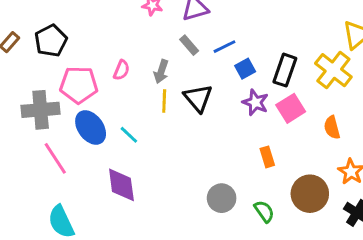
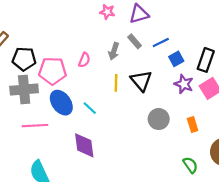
black pentagon: (51, 41) -> (24, 59), moved, turned 30
gray arrow: (161, 72) -> (114, 51), moved
pink line: (55, 158) -> (35, 126), turned -60
gray circle: (222, 198) -> (159, 119), moved

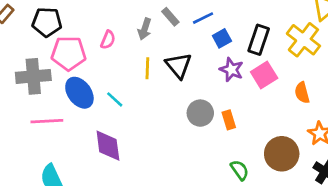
black pentagon: (24, 59) -> (47, 22), moved
orange rectangle: (193, 124) -> (229, 120), moved

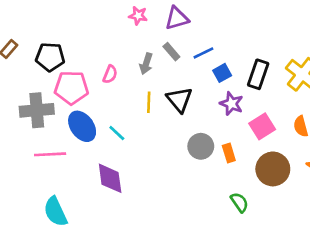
pink square: (264, 75) -> (262, 126), moved
brown circle: (282, 154) -> (273, 169), moved

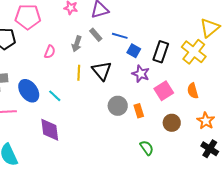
blue line: (203, 53) -> (120, 36), turned 42
blue square: (222, 73) -> (134, 51), turned -32
pink pentagon: (71, 88) -> (28, 17), moved
brown circle: (273, 169) -> (172, 123), size x0.7

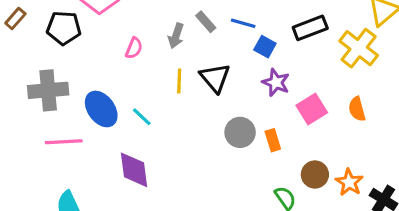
black rectangle: (161, 52) -> (310, 28), moved, turned 50
orange star: (206, 121) -> (349, 182), moved
brown circle: (172, 123) -> (315, 175), moved

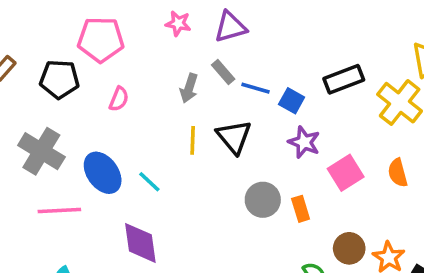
blue line: (243, 23) -> (256, 88), moved
pink semicircle: (134, 48) -> (119, 99), moved
gray cross: (48, 90) -> (41, 151), turned 36

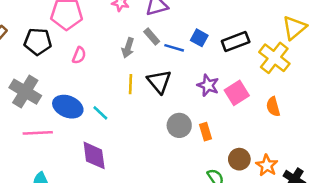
blue square: (292, 101) -> (199, 38), moved
blue ellipse: (103, 173) -> (68, 107), turned -32
pink square: (346, 173) -> (237, 93), moved

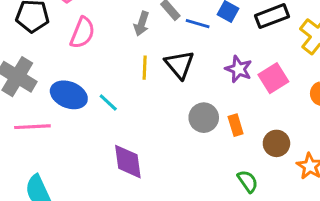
pink semicircle: (79, 55) -> (82, 33), size x1.5
purple diamond: (94, 155) -> (128, 162), moved
brown circle: (239, 159) -> (276, 143), moved

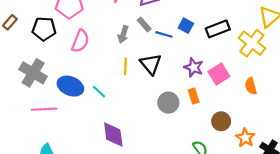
orange rectangle: (236, 125) -> (194, 96), moved

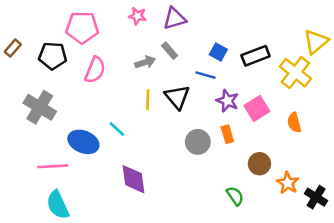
gray arrow: (123, 34) -> (145, 62), turned -126
blue line: (164, 34) -> (206, 75), moved
blue ellipse: (70, 86) -> (83, 142), moved
pink line: (44, 109) -> (53, 166), moved

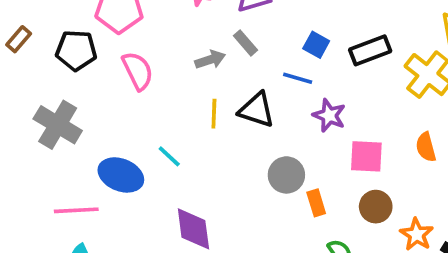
pink semicircle: (95, 70) -> (138, 71), turned -48
black triangle: (177, 97) -> (257, 110), turned -32
pink square: (257, 108) -> (366, 156), moved, turned 35
orange rectangle: (227, 134) -> (316, 203), moved

